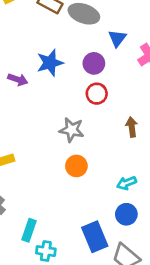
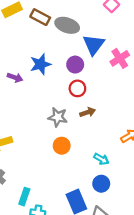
blue triangle: (117, 38) -> (94, 45), size x1.5
brown arrow: (132, 127) -> (88, 112), moved, turned 80
cyan arrow: (127, 183) -> (101, 159), turned -128

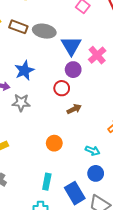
purple circle: (75, 65) -> (73, 70), moved
gray star: (58, 117) -> (21, 103), moved
cyan rectangle: (24, 197) -> (47, 182), moved

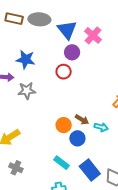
blue star: (24, 70) -> (26, 60), turned -30
brown arrow: (74, 109) -> (82, 120), moved, turned 64
blue circle: (96, 173) -> (77, 138), moved
cyan rectangle: (47, 182) -> (62, 163), turned -56

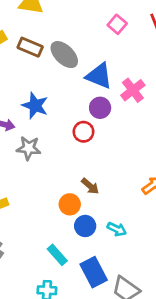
gray ellipse: (39, 19) -> (64, 55), turned 30
blue triangle: (67, 30) -> (99, 76), turned -40
brown arrow: (82, 120) -> (90, 186), moved
cyan arrow: (101, 127) -> (117, 229), moved

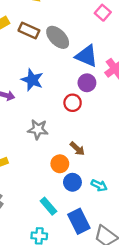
gray star: (29, 148) -> (38, 129), moved

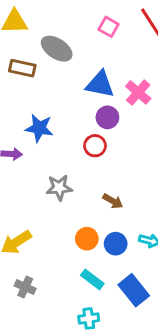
gray ellipse: (58, 37) -> (57, 49), moved
orange circle: (60, 164) -> (87, 239), moved

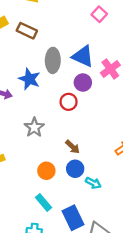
gray ellipse: (57, 49) -> (53, 60), moved, turned 45
gray star: (59, 188) -> (34, 127), turned 30
blue circle: (116, 244) -> (75, 169), moved

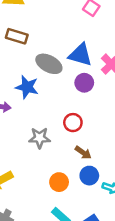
gray ellipse: (53, 60) -> (49, 64), turned -55
red circle: (69, 102) -> (73, 123), moved
gray star: (34, 127) -> (39, 138), turned -30

